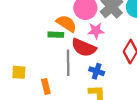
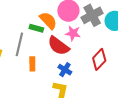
gray line: (68, 63) -> (19, 44), moved
orange rectangle: (46, 86) -> (32, 64), moved

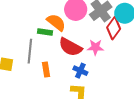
pink star: (73, 33) -> (95, 47), moved
red diamond: (99, 59) -> (114, 28), moved

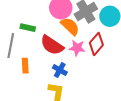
orange semicircle: (56, 22) -> (70, 26), moved
red diamond: (114, 28) -> (96, 44), moved

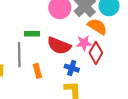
orange semicircle: (70, 26) -> (97, 26), moved
red diamond: (96, 44) -> (96, 53), moved

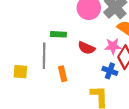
red semicircle: (59, 46) -> (86, 48), size x0.7
blue cross: (72, 68) -> (110, 71), moved

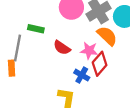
orange rectangle: (63, 74) -> (12, 68), moved

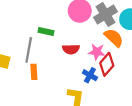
red semicircle: (62, 48) -> (71, 49), turned -35
orange rectangle: (12, 68) -> (34, 72), moved

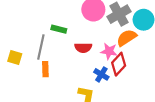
orange semicircle: (114, 38) -> (127, 38), turned -78

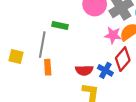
red semicircle: (83, 48) -> (84, 70), moved
pink star: (109, 51) -> (113, 35), moved

